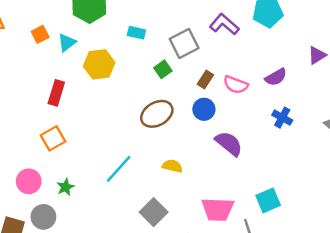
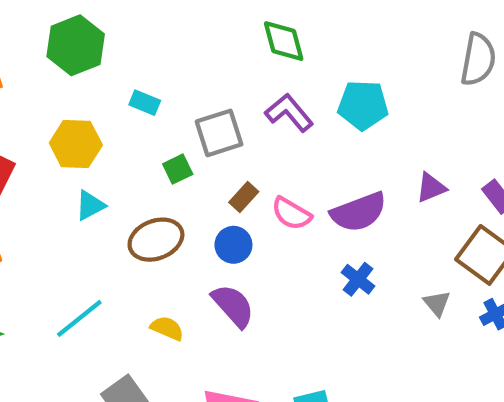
cyan triangle: (67, 43) -> (90, 205), moved
purple semicircle: (276, 77) -> (359, 212), size x1.5
purple semicircle: (229, 144) -> (233, 306), moved

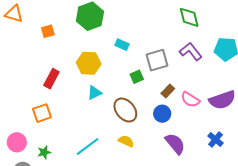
brown ellipse: (156, 240) -> (125, 110), turned 70
blue cross: (358, 279) -> (215, 140), moved
purple semicircle: (233, 306) -> (175, 144), moved
yellow semicircle: (167, 328) -> (126, 141), moved

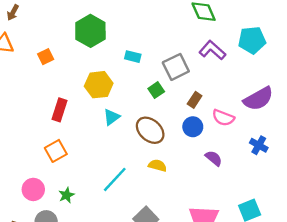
pink semicircle: (190, 100) -> (223, 118), moved
purple semicircle: (175, 144) -> (214, 158), size x0.7

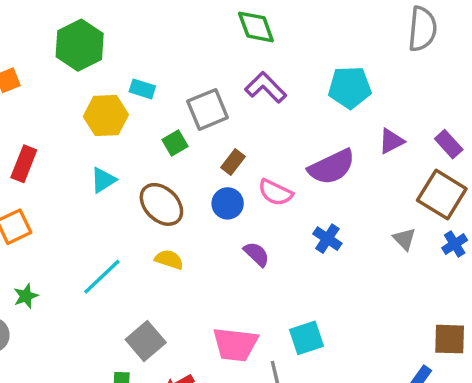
cyan pentagon: (252, 40) -> (350, 87), moved
yellow hexagon: (99, 85) -> (106, 116), moved

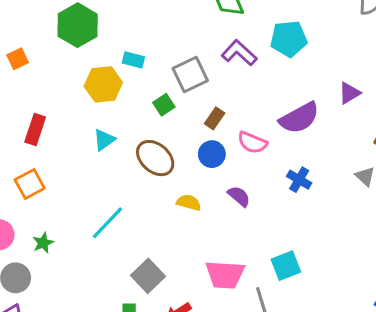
cyan pentagon: (350, 87) -> (289, 39), moved
yellow semicircle: (169, 260) -> (189, 203), moved

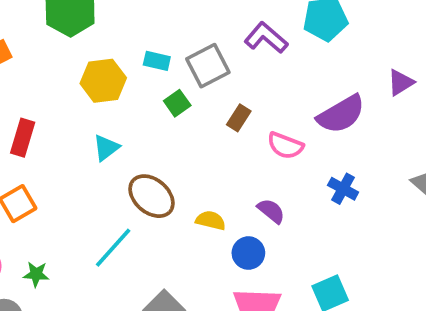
cyan rectangle: (133, 60) -> (157, 61), moved
blue circle: (212, 154) -> (248, 253), moved
brown ellipse: (155, 158) -> (152, 196), moved
green star: (43, 243) -> (36, 274), turned 30

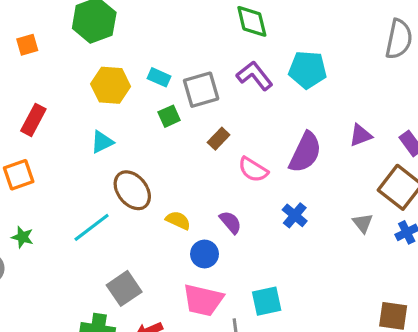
purple semicircle: (341, 114) -> (305, 152), turned -45

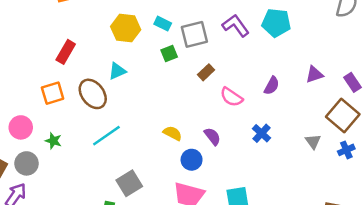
purple semicircle: (305, 152) -> (272, 86), size x0.6
brown ellipse: (132, 190) -> (93, 94), moved

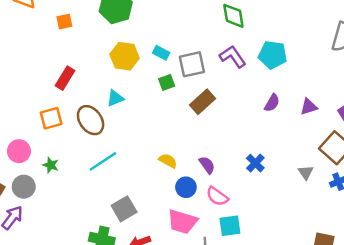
brown rectangle: (206, 72) -> (202, 102), size x1.5
purple semicircle: (272, 86) -> (272, 103), moved
pink semicircle: (231, 97) -> (217, 196), moved

